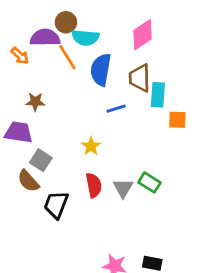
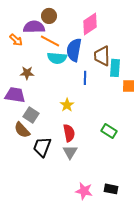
pink diamond: (143, 35) -> (90, 24), moved
cyan semicircle: (85, 38) -> (57, 58), moved
orange line: (67, 57) -> (50, 41), turned -30
blue line: (116, 109) -> (85, 78), turned -72
gray triangle: (123, 188) -> (70, 152), moved

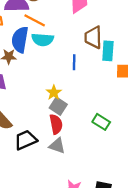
blue semicircle: (74, 50) -> (20, 40), moved
gray square: (31, 115) -> (58, 106), moved
black trapezoid: (42, 147) -> (26, 140), turned 45
gray triangle: (70, 152) -> (57, 146), turned -42

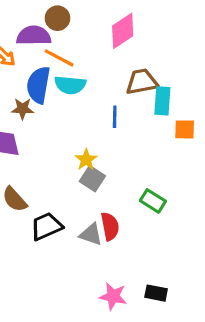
brown trapezoid: (93, 37) -> (142, 82), turned 80
red semicircle: (56, 124) -> (110, 226), moved

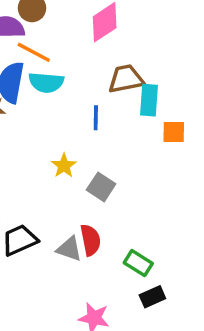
gray square: (92, 179) -> (101, 187), moved
green rectangle: (153, 201) -> (138, 263), moved
black rectangle: (156, 293) -> (152, 297), moved, turned -35

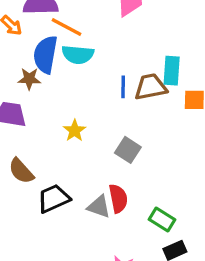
brown trapezoid: (126, 79) -> (151, 87), moved
yellow star: (64, 166) -> (75, 131), moved

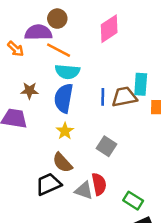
blue semicircle: (45, 55) -> (64, 98), moved
brown semicircle: (21, 171) -> (62, 163), moved

